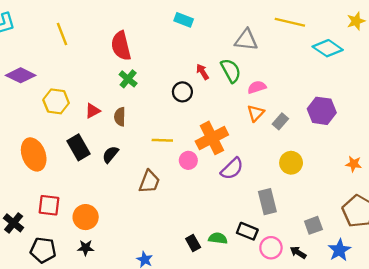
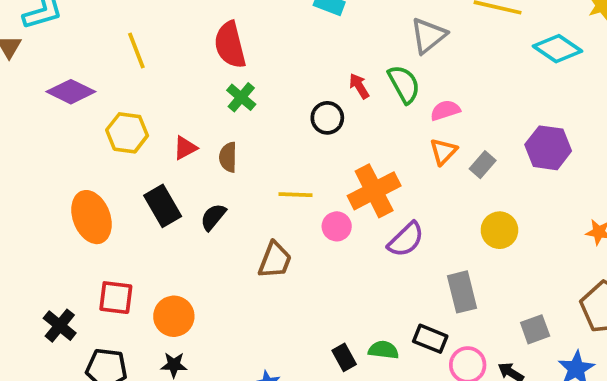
yellow line: (62, 34) -> (136, 50), moved
gray triangle: (246, 40) -> (428, 36), turned -45

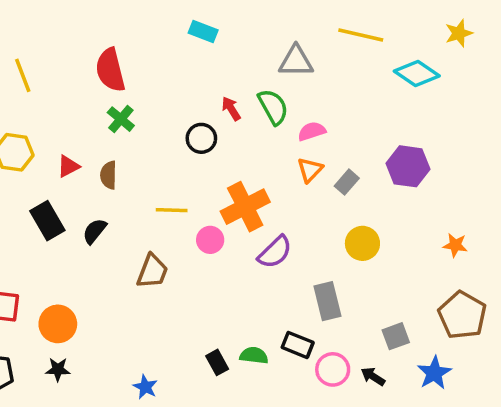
gray triangle: (428, 36) -> (296, 61), turned 39

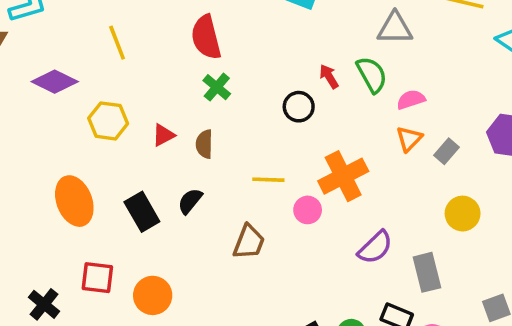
black rectangle: (47, 221) -> (142, 212), moved
purple semicircle: (275, 252) -> (375, 247), moved

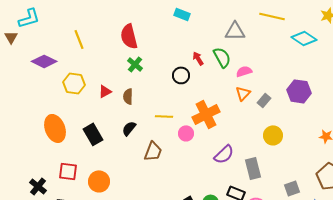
black semicircle: (190, 201) -> (129, 128), moved

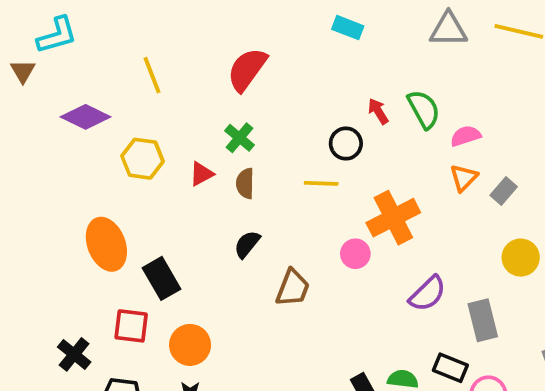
gray triangle: (235, 31) -> (448, 29), moved
red semicircle: (129, 36) -> (247, 69), turned 50
green cross: (135, 64) -> (239, 138), moved
yellow line: (164, 116) -> (321, 183), moved
black rectangle: (93, 134) -> (162, 278), moved

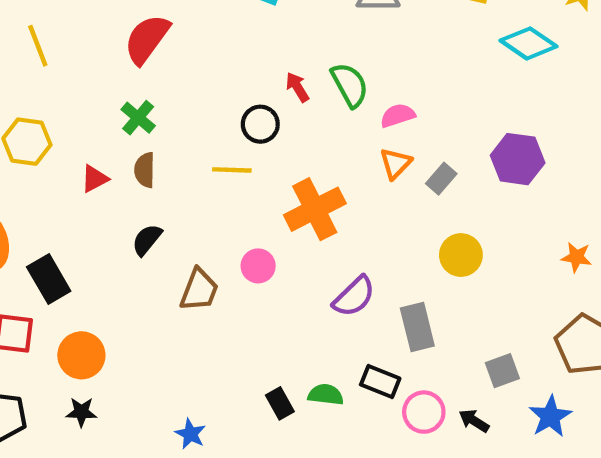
red triangle: (201, 174) -> (95, 179), moved
pink circle: (355, 254) -> (258, 266), moved

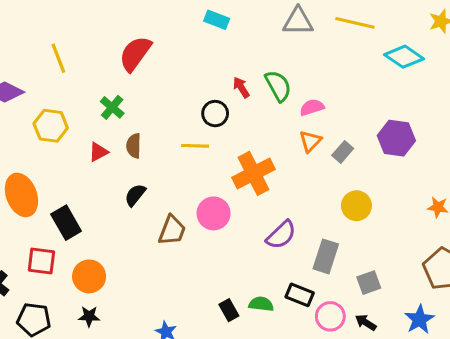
green cross: (138, 118) -> (112, 107), moved
pink circle: (258, 266) -> (214, 213), size x1.4
gray rectangle: (417, 327) -> (326, 256), turned 32
gray square: (502, 371) -> (369, 283), moved

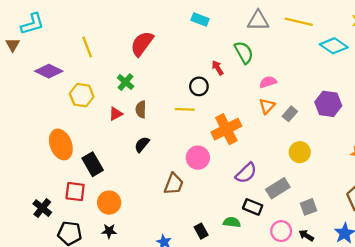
green semicircle: (278, 86) -> (244, 52), moved
brown trapezoid: (172, 230) -> (174, 184), moved
gray rectangle: (326, 256) -> (278, 188), turned 40
black rectangle: (300, 295) -> (253, 207), moved
black rectangle: (229, 310) -> (201, 231), moved

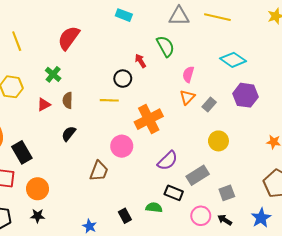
cyan diamond: (334, 46) -> (233, 60), moved
pink semicircle: (268, 82) -> (188, 74), turned -56

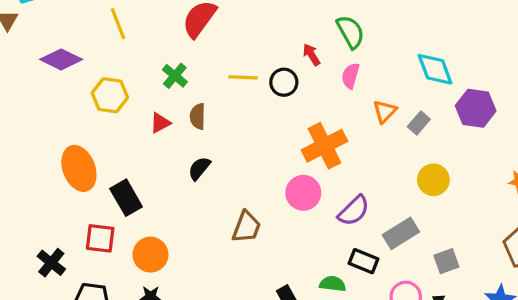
cyan diamond: (233, 60) -> (435, 69), moved, turned 35
pink semicircle: (188, 74) -> (350, 76), moved
yellow line: (109, 100) -> (243, 77), moved
pink circle: (122, 146) -> (303, 193), moved

